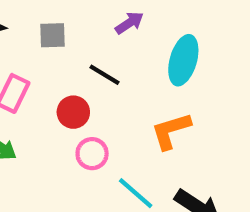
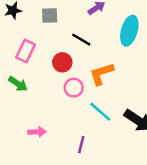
orange L-shape: (171, 131) -> (101, 74), moved

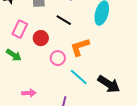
red circle: (62, 62) -> (41, 38), moved

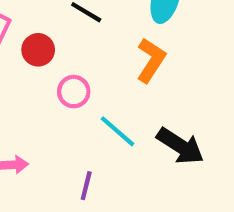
orange L-shape: (80, 47) -> (151, 60), moved, turned 140

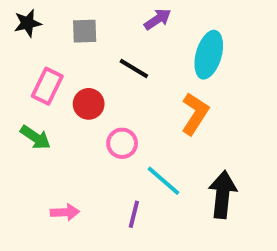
black arrow: (180, 146) -> (223, 194), turned -117
purple line: (86, 186) -> (134, 214), moved

